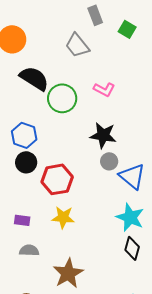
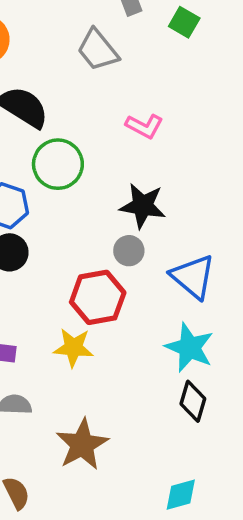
green circle: (62, 98) -> (58, 164), moved
gray circle: (109, 161) -> (129, 251), moved
red hexagon: (57, 179) -> (98, 297), moved

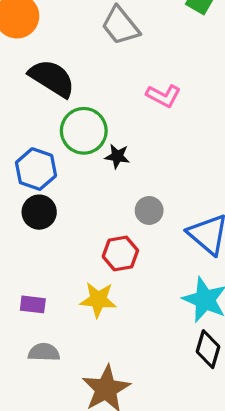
black star: (143, 206) -> (117, 156), moved, size x0.6
red hexagon: (98, 297) -> (120, 253), size x0.7

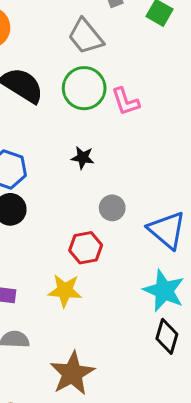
pink L-shape: (163, 96) -> (125, 101), turned 44
green circle: (84, 131) -> (84, 88), moved

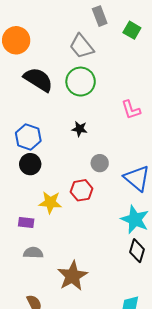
pink L-shape: (125, 101) -> (131, 110), moved
yellow star: (65, 291) -> (50, 202), moved

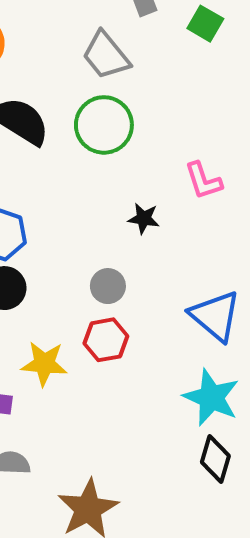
black star: (80, 129) -> (144, 218), moved
gray circle: (100, 163) -> (108, 286), moved

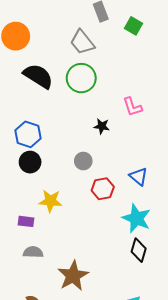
blue triangle: (215, 316) -> (139, 176), size x0.7
red hexagon: (106, 340) -> (103, 189), moved

